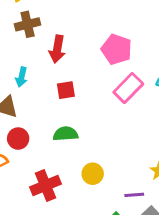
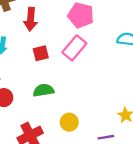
pink rectangle: (128, 88) -> (74, 48), moved

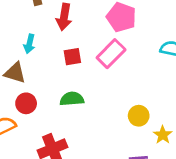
yellow circle: (69, 122) -> (139, 116), moved

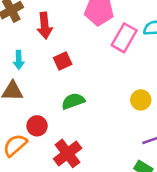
pink rectangle: (111, 54) -> (124, 38), moved
red circle: (26, 103) -> (37, 126), moved

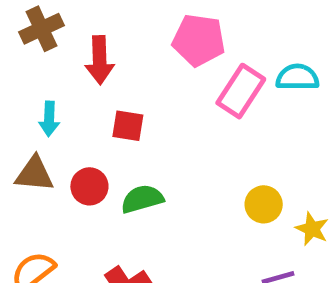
red square: (63, 61) -> (128, 126), turned 30
red circle: (37, 126) -> (89, 186), moved

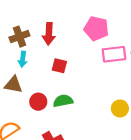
brown cross: (41, 29) -> (19, 37), moved
pink rectangle: (241, 91) -> (114, 54), turned 45
red circle: (89, 186) -> (38, 102), moved

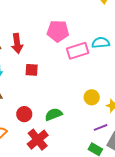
green semicircle: (63, 101) -> (54, 114), moved
red circle: (38, 102) -> (24, 114), moved

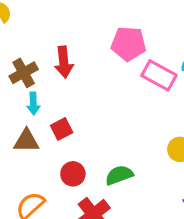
pink rectangle: (78, 51) -> (159, 75), turned 45
red square: (32, 70) -> (62, 129), moved, turned -32

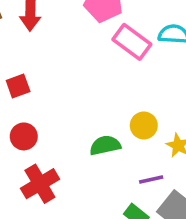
green semicircle: (119, 175) -> (105, 145), moved

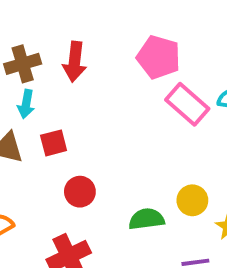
red circle: (24, 136) -> (80, 192), moved

